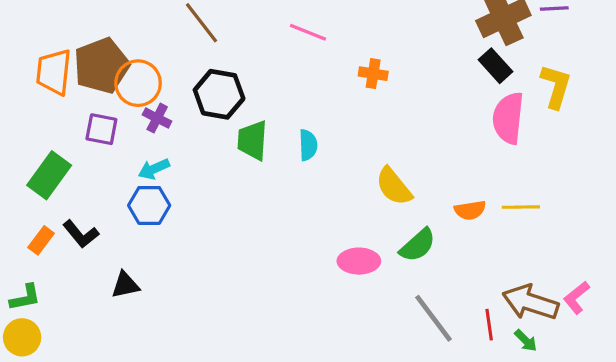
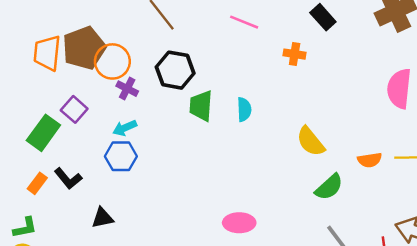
black rectangle: (495, 66) -> (323, 17), moved
purple square: (101, 129) -> (74, 109), moved, turned 30
pink ellipse: (359, 261) -> (239, 223), moved

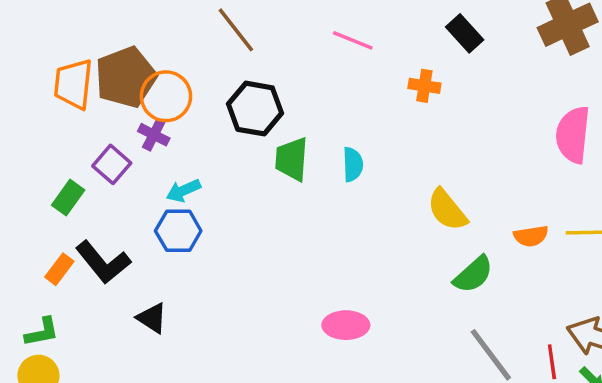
purple cross: (127, 89) -> (154, 135), moved
green rectangle: (43, 133) -> (68, 198), size x0.7
black L-shape: (68, 178) -> (103, 262), size x1.4
black triangle: (103, 218) -> (152, 318), turned 45

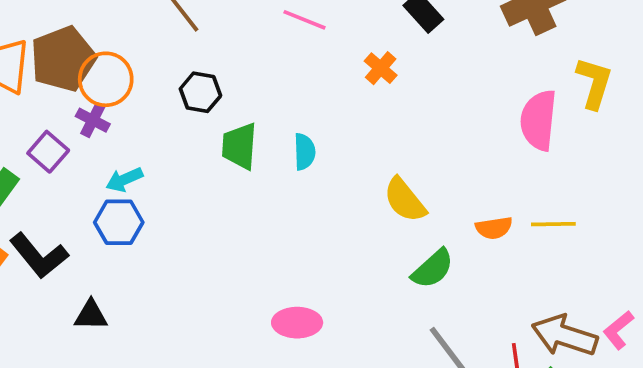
orange cross: (424, 86) -> (381, 68), turned 32
black hexagon: (255, 109) -> (200, 92), size x0.7
black triangle: (152, 318) -> (91, 315), turned -32

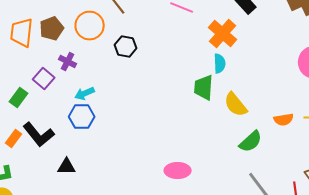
brown pentagon: (63, 59) -> (52, 28), size x0.7
orange cross: (381, 68) -> (223, 34), size x1.6
orange circle: (106, 79) -> (90, 26), moved
green trapezoid: (239, 146) -> (204, 88), moved
cyan semicircle: (304, 152) -> (220, 64), moved

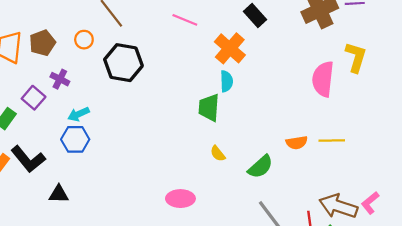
orange circle: (90, 26) -> (84, 40), size x0.6
black hexagon: (126, 46) -> (123, 63), size x1.6
yellow semicircle: (236, 104) -> (218, 154), moved, size x0.6

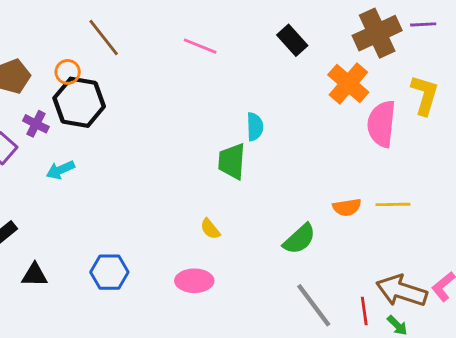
orange cross: (230, 48) -> (348, 83), moved
black hexagon: (123, 63) -> (79, 102), moved
blue hexagon: (75, 139) -> (109, 272), moved
yellow semicircle: (218, 154) -> (210, 229), moved

